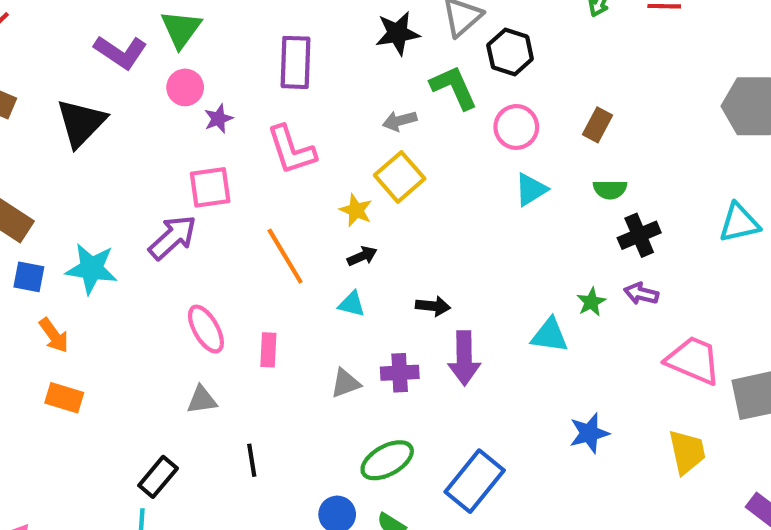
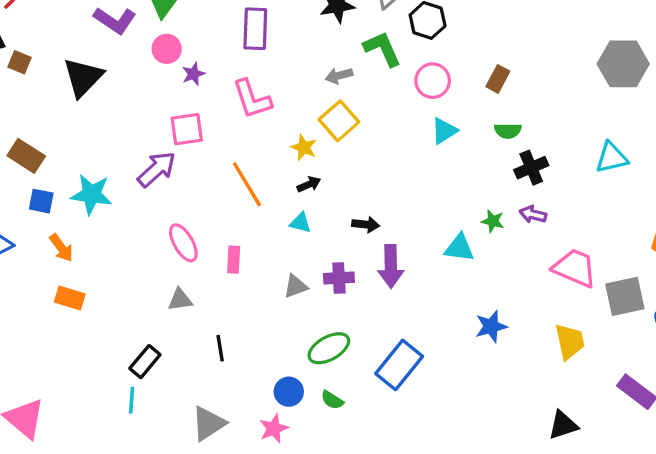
green star: (591, 302) -> (493, 221), turned -30

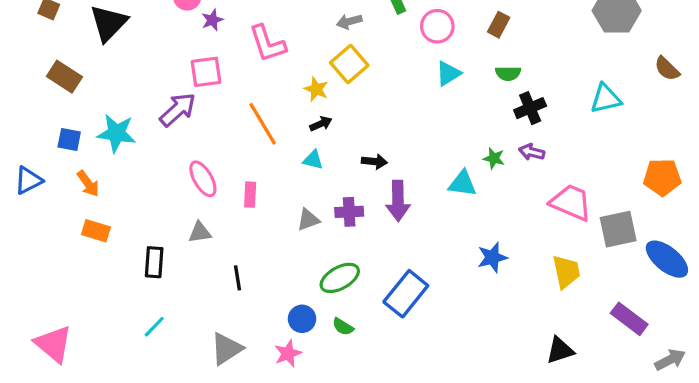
brown rectangle: (26, 156) -> (64, 77), moved
black rectangle: (145, 362) -> (154, 262), moved, turned -36
cyan line: (132, 400) -> (154, 327), turned 40

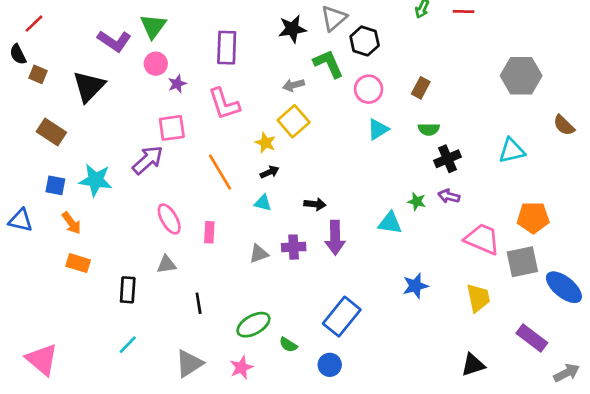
orange pentagon: (662, 177) -> (533, 218), moved
blue triangle: (28, 180) -> (21, 220), turned 40
green ellipse: (340, 278) -> (253, 325), moved
blue circle: (302, 319) -> (330, 365), moved

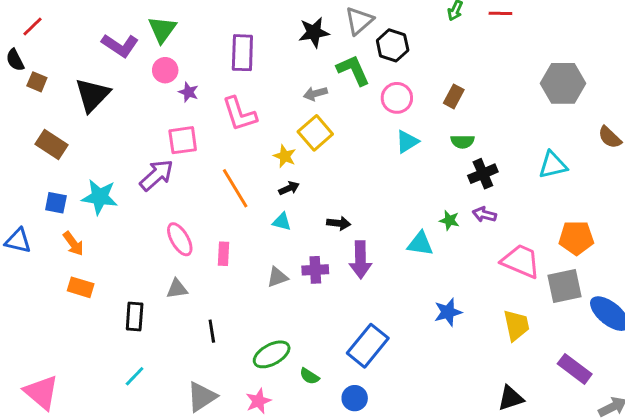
purple star: (177, 84) -> (189, 92), turned -30

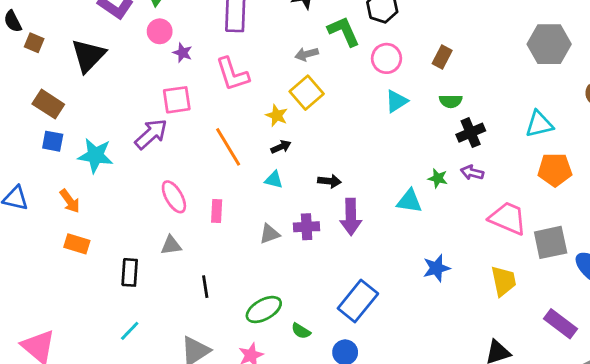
blue square: (56, 203) -> (53, 141), moved
orange pentagon: (576, 238) -> (555, 170), moved

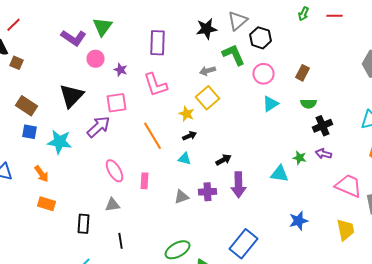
pink circle: (160, 31) -> (96, 59), moved
black triangle: (88, 56) -> (72, 96), moved
black arrow: (329, 181) -> (224, 160), turned -35
black line: (205, 287) -> (120, 241), moved

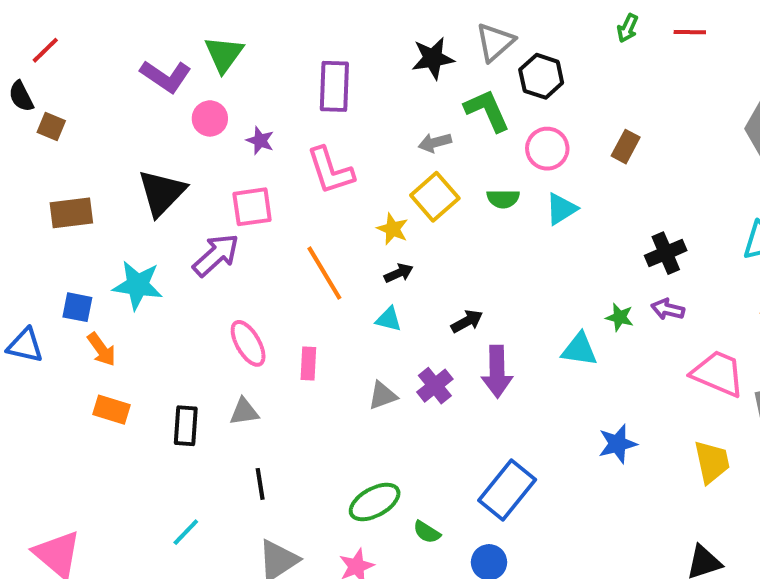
green semicircle: (308, 104) -> (503, 199), moved
brown rectangle: (26, 106) -> (71, 213), turned -40
blue square: (30, 132) -> (77, 307), moved
purple cross: (208, 192) -> (435, 386), turned -36
black rectangle: (84, 224) -> (186, 426), moved

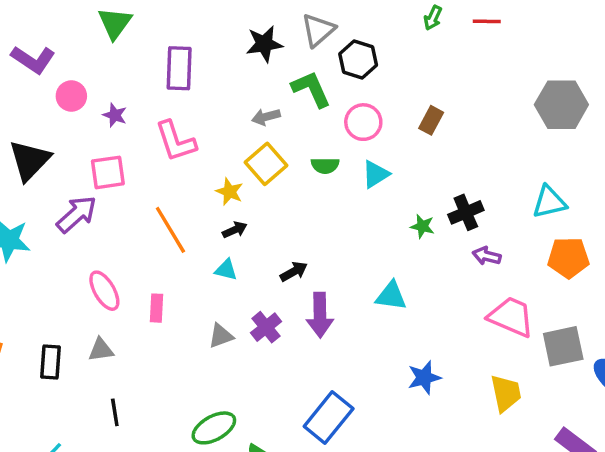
green triangle: (224, 54) -> (115, 23), moved
purple arrow: (668, 309) -> (487, 256), moved
green star: (620, 317) -> (422, 226), moved

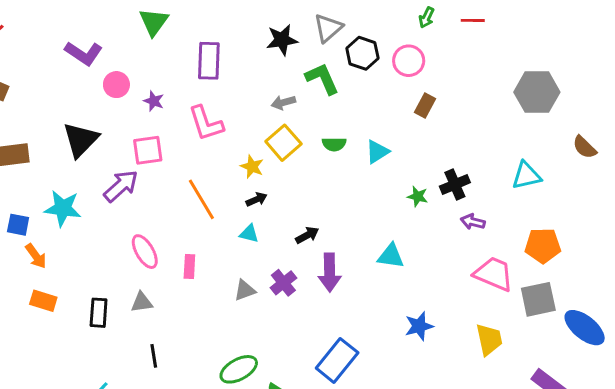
pink circle: (363, 122) -> (409, 61), moved
orange pentagon: (568, 258) -> (543, 246), moved

